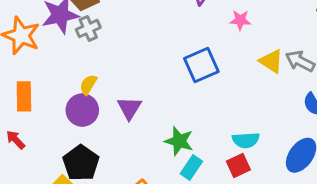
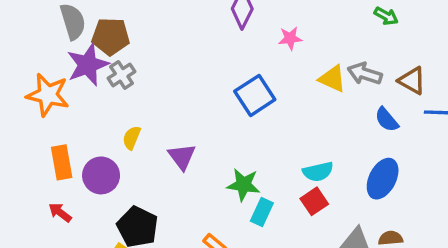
purple circle: (82, 110) -> (101, 175), moved

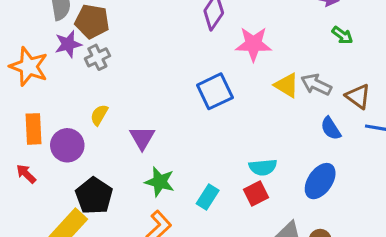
pink star: (290, 38) -> (253, 44), size x1.6
purple star: (88, 65) -> (68, 44), size x0.7
green star: (243, 185) -> (160, 182), moved

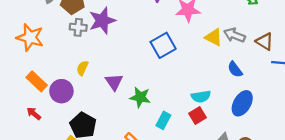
purple star: (68, 44) -> (102, 21), moved, size x1.4
gray cross: (97, 57) -> (78, 27), turned 35
blue semicircle: (331, 128) -> (235, 69), moved
orange rectangle: (33, 129) -> (37, 81), turned -40
green star: (160, 182) -> (140, 97), moved

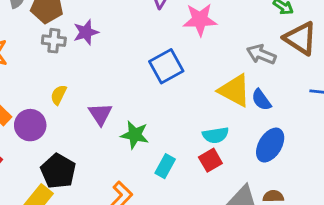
purple star: (102, 21) -> (86, 32), size x0.7
yellow triangle: (214, 37) -> (235, 90), moved, size x1.4
brown triangle: (265, 41) -> (300, 38), moved, size x1.4

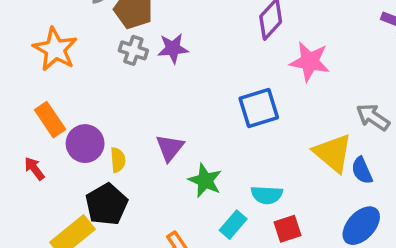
yellow semicircle: (59, 95) -> (118, 160), moved, turned 138
cyan semicircle: (215, 135) -> (267, 195), moved

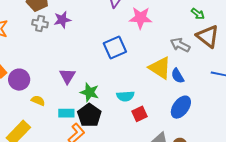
yellow semicircle: (118, 160) -> (38, 101), moved, turned -56
black pentagon: (107, 204) -> (89, 115), moved
cyan rectangle: (233, 225) -> (66, 113), moved, turned 56

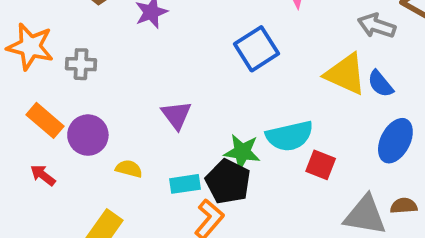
gray cross: (40, 24) -> (81, 64), moved
green star: (90, 92) -> (242, 152), moved
cyan semicircle: (125, 96) -> (290, 136), size x1.4
red square: (139, 114) -> (321, 165), turned -35

